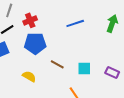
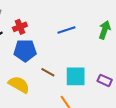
cyan square: (84, 68) -> (76, 76), size x1.5
yellow semicircle: (29, 76) -> (19, 85), size x1.5

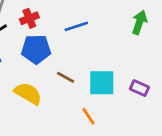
blue line: (66, 30) -> (76, 26), moved

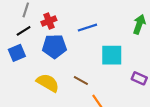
brown line: (66, 77) -> (81, 80), moved
cyan square: (102, 83) -> (112, 55), moved

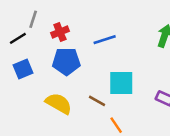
black line: (24, 31) -> (18, 38), moved
cyan square: (112, 55) -> (121, 83), moved

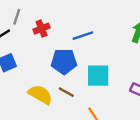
blue pentagon: (66, 61) -> (64, 62), moved
brown line: (97, 101) -> (66, 92), moved

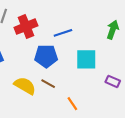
red cross: (42, 29) -> (26, 27), size x1.5
cyan square: (98, 76) -> (86, 59), moved

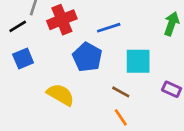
blue pentagon: (46, 56) -> (87, 57), turned 30
brown line: (48, 84) -> (121, 92), moved

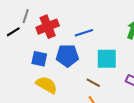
blue pentagon: (87, 57) -> (67, 56), turned -30
blue square: (23, 59) -> (39, 59), moved, turned 35

